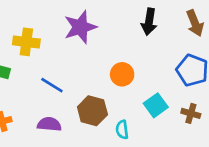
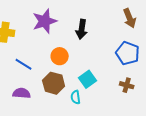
black arrow: (149, 22) -> (82, 29), moved
orange circle: (122, 74) -> (60, 56), moved
cyan square: (156, 105) -> (88, 79), moved

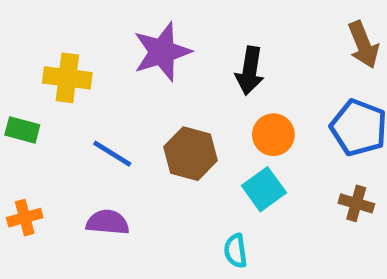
orange circle: (60, 56) -> (273, 135), moved
brown hexagon: (54, 83) -> (190, 154), moved
cyan semicircle: (76, 97) -> (235, 251), moved

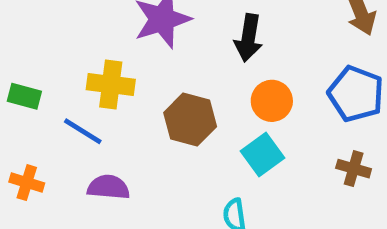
yellow cross: (67, 78) -> (111, 85), moved
blue line: (112, 154) -> (83, 131), moved
orange cross: (25, 218) -> (27, 183), turned 32

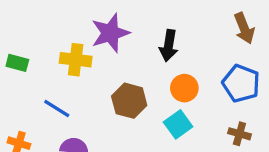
yellow cross: (111, 85) -> (76, 60), moved
green rectangle: (24, 96) -> (17, 63), moved

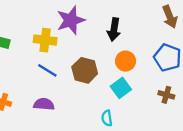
blue line: (57, 109) -> (47, 70), moved

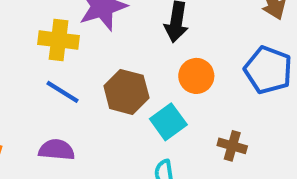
cyan square: (121, 88) -> (168, 122), moved
brown cross: (166, 95) -> (232, 146), moved

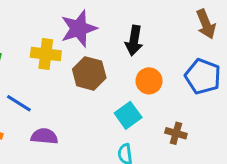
blue line: (63, 92) -> (19, 103), moved
brown hexagon: (126, 92) -> (89, 73), moved

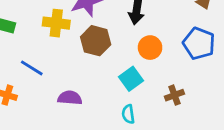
brown cross: (176, 133) -> (174, 95), turned -36
purple semicircle: (44, 136) -> (70, 98), moved

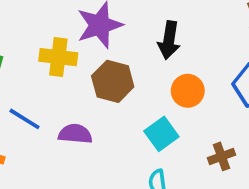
purple semicircle: (70, 98) -> (75, 134), moved

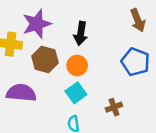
orange circle: (188, 91) -> (77, 65), moved
purple semicircle: (75, 134) -> (21, 93), size x1.4

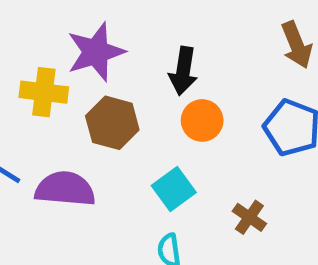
orange circle: (77, 65) -> (202, 120), moved
brown cross: (114, 107) -> (249, 217), turned -35

